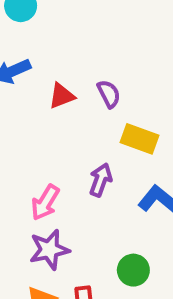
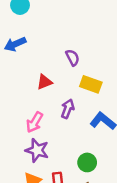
red triangle: (62, 96) -> (44, 82), moved
purple star: (49, 250) -> (37, 150), turned 30

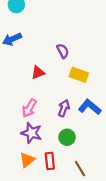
purple arrow: (68, 109) -> (64, 108), moved
green circle: (87, 162) -> (67, 137), moved

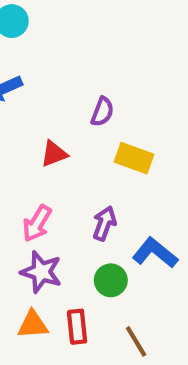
purple semicircle: (63, 51) -> (102, 112), turned 48
blue L-shape: (90, 107) -> (155, 253), moved
orange triangle: (27, 160) -> (33, 325), turned 35

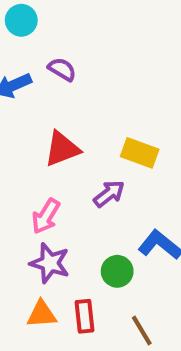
purple semicircle: (102, 112) -> (62, 69), moved, turned -80
red triangle: (54, 154) -> (62, 149), size x1.4
purple arrow: (104, 223) -> (109, 194), moved, turned 32

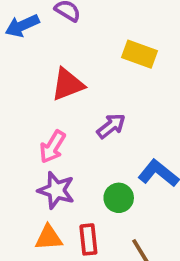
yellow rectangle: (140, 153) -> (139, 54), moved

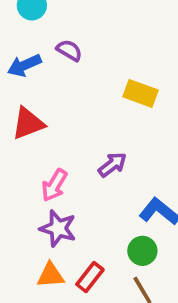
red triangle: (68, 84) -> (28, 123), moved
green circle: (119, 198) -> (142, 251), moved
red rectangle: (88, 239) -> (90, 277), turned 44

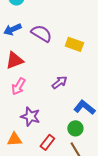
purple semicircle: (69, 50) -> (41, 33), moved, size x1.5
pink arrow: (54, 185) -> (18, 86), moved
orange triangle: (51, 275) -> (14, 139), moved

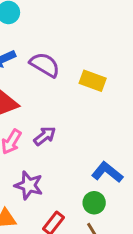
purple arrow: (59, 82) -> (45, 136), moved

